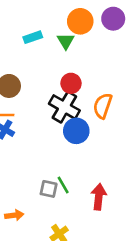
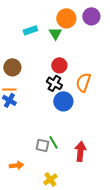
black cross: (64, 107) -> (54, 83), size x0.7

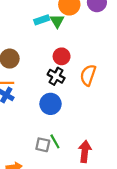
cyan rectangle: (30, 30) -> (42, 20), moved
blue circle: (63, 101) -> (50, 104), moved

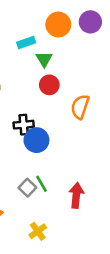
green triangle: (57, 21) -> (44, 59), moved
black cross: (56, 76) -> (24, 125), moved, turned -35
gray square: (43, 145) -> (27, 188), turned 32

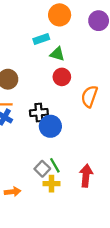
orange circle: (58, 25) -> (60, 15), moved
green triangle: (44, 59) -> (57, 54), turned -42
yellow cross: (38, 231) -> (52, 184), moved, turned 35

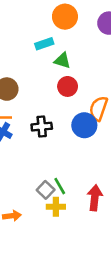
blue circle: (50, 126) -> (84, 125), moved

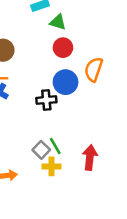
blue circle: (84, 125) -> (66, 82), moved
black cross: (42, 127) -> (46, 100), moved

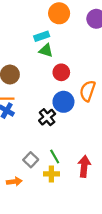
green triangle: (58, 22) -> (46, 50), moved
black cross: (46, 100) -> (47, 117), turned -35
gray square: (41, 150) -> (31, 160), moved

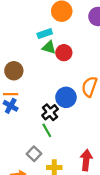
red circle: (61, 72) -> (64, 53), moved
green line: (55, 156) -> (47, 130), moved

